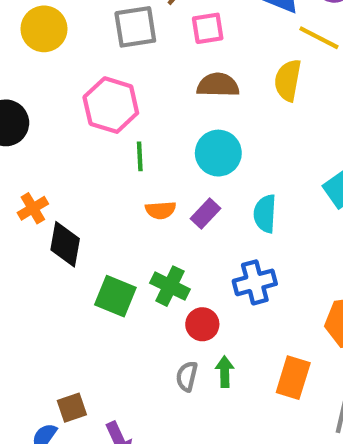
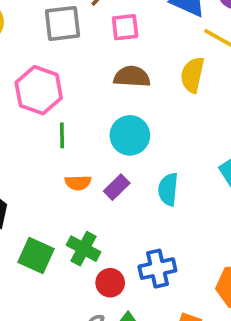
blue cross: (255, 282) -> (157, 269), moved

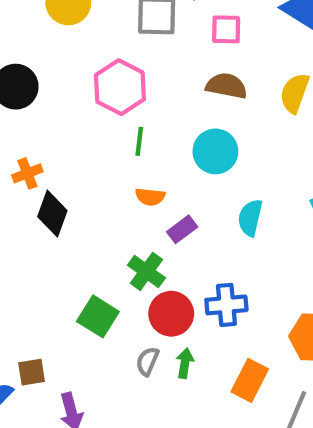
purple rectangle: (117, 187) -> (182, 229), moved
green square: (36, 255) -> (98, 316), moved
red circle: (110, 283) -> (171, 314), size x1.4

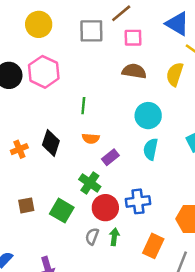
pink hexagon: (120, 87) -> (44, 72), moved
cyan circle: (215, 151) -> (148, 116), moved
orange cross: (27, 173) -> (19, 149), moved
black diamond: (52, 214) -> (51, 143), moved
brown square: (32, 372) -> (26, 205), moved

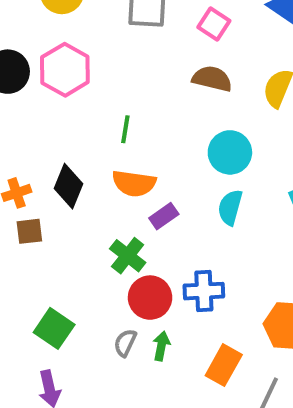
pink square: (133, 38) -> (214, 24), turned 30
orange semicircle: (91, 138) -> (134, 183), size x1.5
brown square: (26, 205) -> (29, 231), moved
green square: (62, 211) -> (54, 328), moved

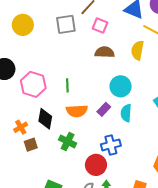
pink hexagon: (65, 70) -> (33, 84), moved
purple rectangle: (164, 216) -> (104, 109), moved
green cross: (128, 256) -> (68, 141), moved
blue cross: (204, 291) -> (111, 145), moved

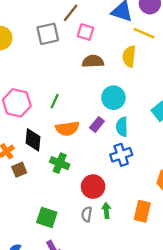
green line: (67, 85) -> (55, 101), turned 32
blue cross: (111, 145) -> (121, 155), moved

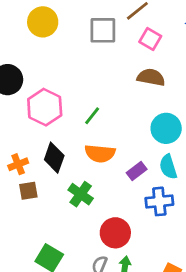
purple rectangle: (97, 125) -> (137, 171), moved
cyan semicircle: (122, 127) -> (168, 167), turned -30

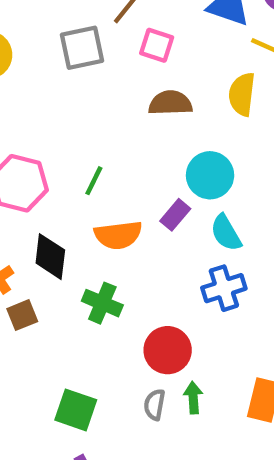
purple rectangle: (137, 171) -> (175, 215), moved

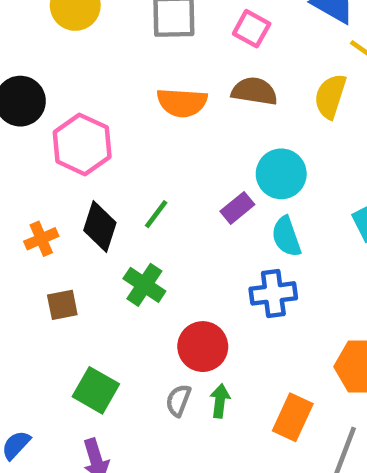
green line: (94, 181) -> (156, 214), moved
orange semicircle: (118, 235) -> (182, 103), moved
brown square: (22, 315) -> (62, 305), moved

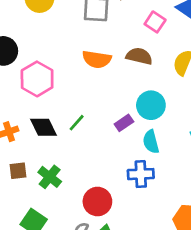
pink square: (252, 29) -> (155, 22), moved
black diamond: (100, 227) -> (43, 127), turned -48
green cross: (144, 285) -> (50, 177), moved

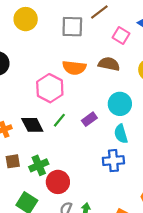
pink hexagon: (37, 79) -> (50, 88), moved
purple rectangle: (124, 123) -> (89, 119), moved
green cross: (50, 177) -> (39, 165), turned 30
red circle: (97, 202) -> (58, 182), moved

